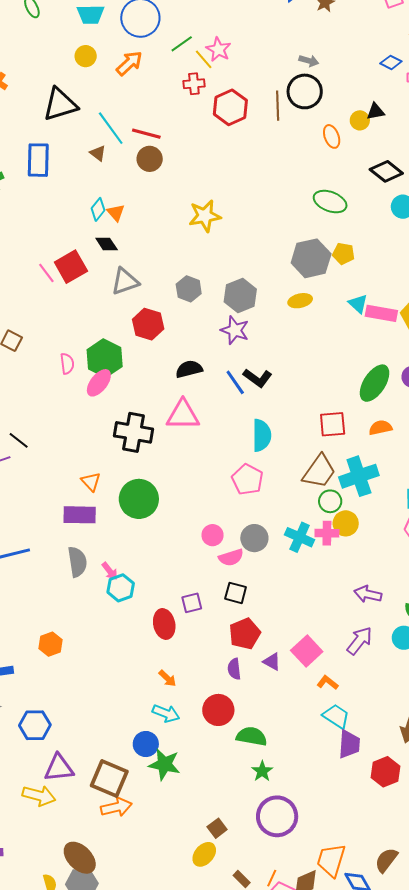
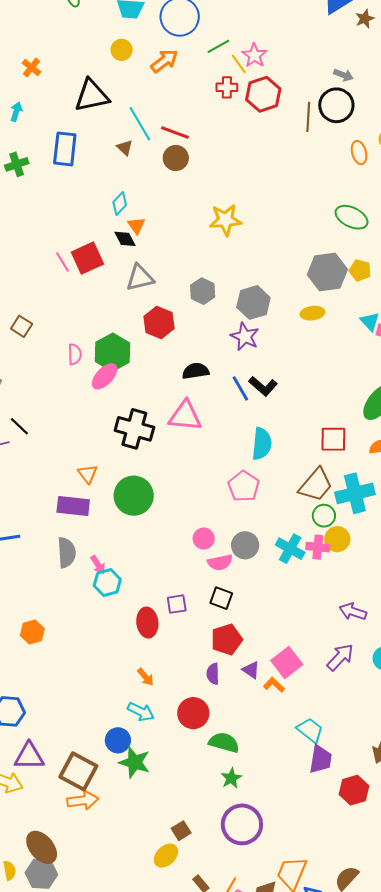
red hexagon: (230, 107) -> (263, 94), moved
orange triangle: (116, 213) -> (136, 226), moved
orange L-shape: (328, 683) -> (274, 685), moved

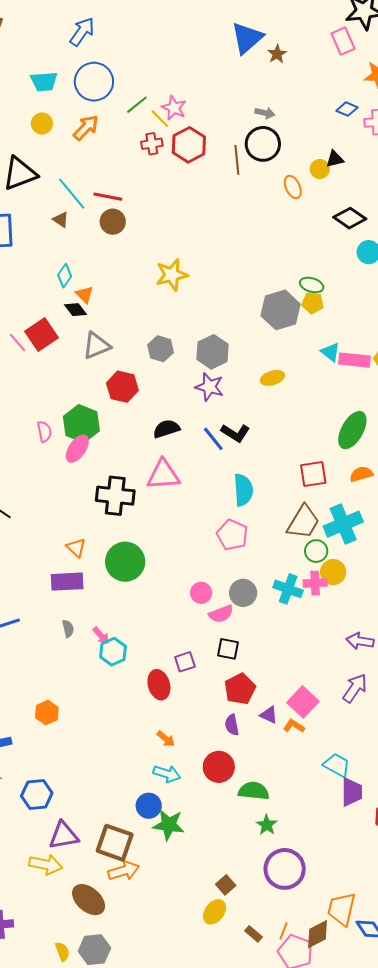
green ellipse: (352, 217) -> (312, 285), moved, size x0.7
yellow ellipse: (313, 313) -> (272, 378), moved
gray semicircle: (67, 553) -> (68, 629), size x0.6
brown ellipse: (42, 847) -> (89, 900), moved

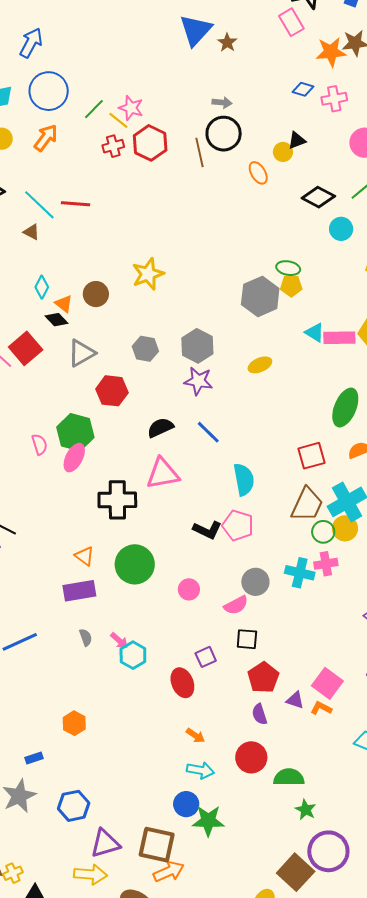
brown circle: (113, 222) -> (96, 294), moved
black L-shape: (235, 433) -> (207, 530), moved
yellow circle: (333, 572) -> (345, 528), moved
pink circle: (201, 593) -> (189, 589), moved
brown square: (226, 885) -> (296, 872), moved, size x1.8

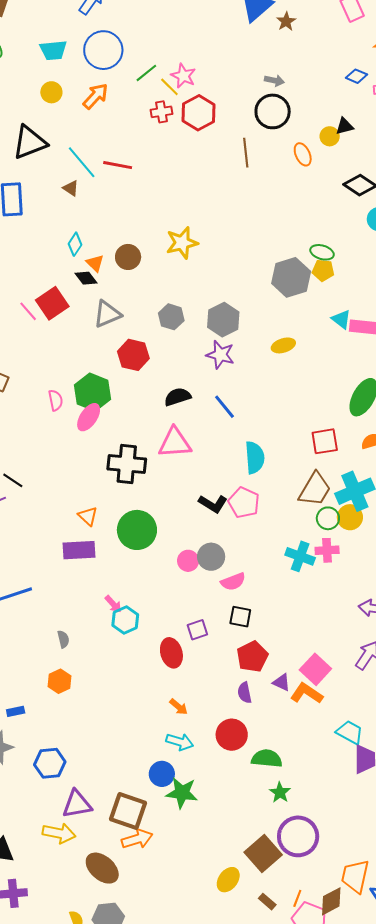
brown line: (199, 152) -> (246, 153), moved
gray circle: (255, 582) -> (211, 557), moved
gray semicircle: (86, 637) -> (63, 639), moved
orange L-shape: (321, 708) -> (307, 693), size x1.5

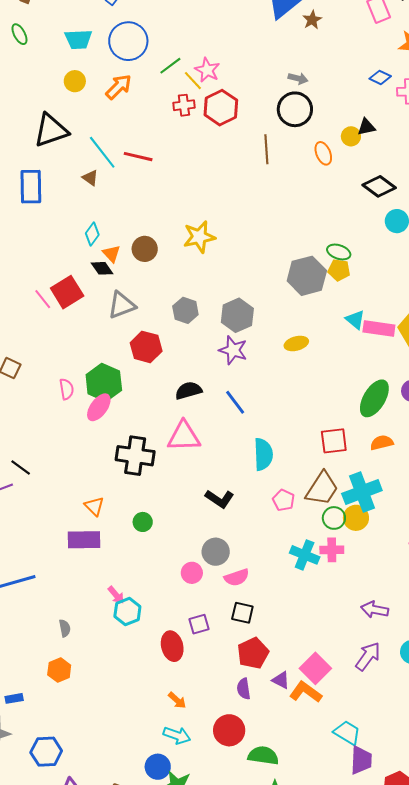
pink pentagon: (244, 503) -> (284, 500), moved, size x0.7
green circle: (137, 530) -> (143, 522), size x0.5
pink circle: (188, 561) -> (192, 573), moved

